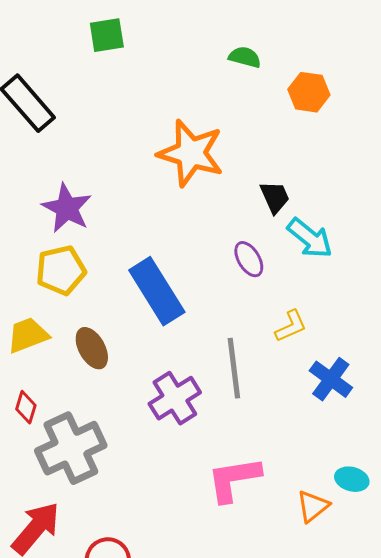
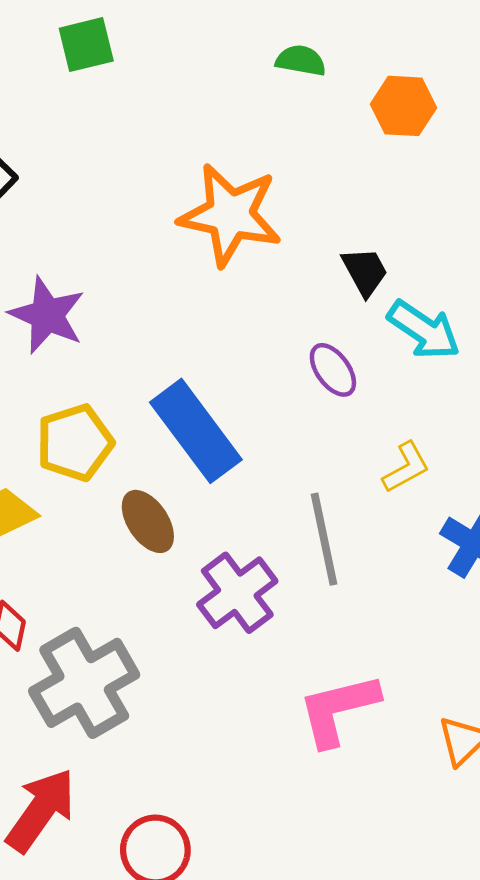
yellow pentagon: (61, 270) -> (75, 443), moved
brown ellipse: (92, 348) -> (148, 521), moved

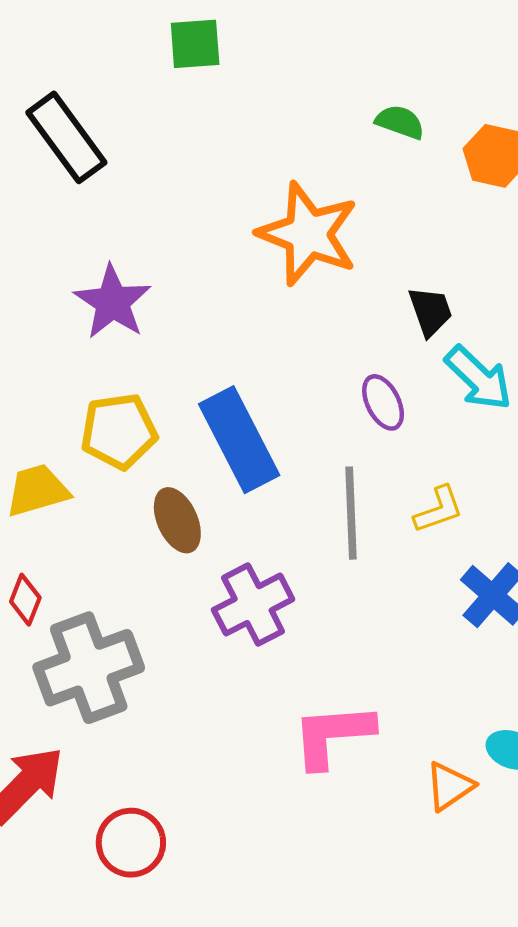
green semicircle: (301, 61) -> (400, 122), moved
gray line: (324, 539) -> (351, 513), moved

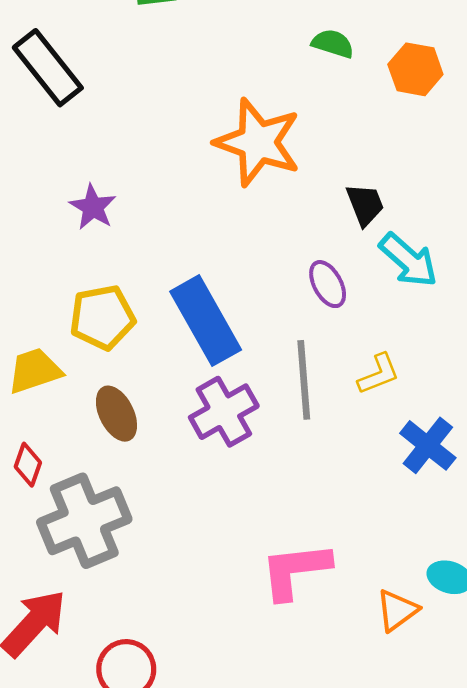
purple star: (113, 302) -> (93, 207), size x0.7
brown ellipse: (177, 520) -> (116, 414), moved
purple cross: (253, 605) -> (224, 412), moved

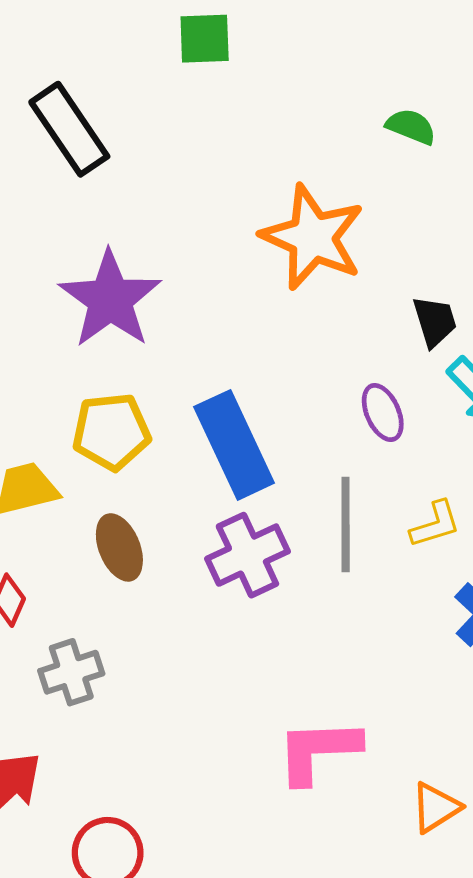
purple star: (93, 207) -> (110, 299), size x1.8
gray cross: (84, 521) -> (71, 672), size x0.6

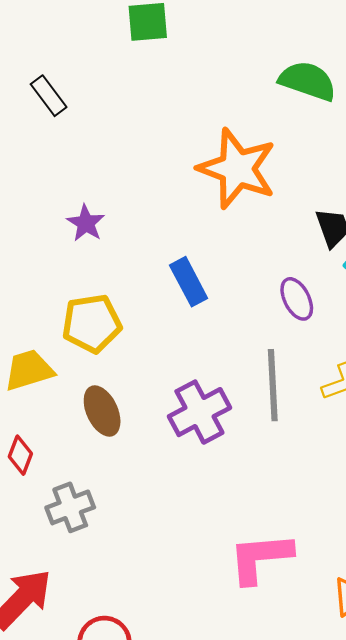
green semicircle: (411, 127) -> (308, 81), size x1.5
black rectangle: (69, 129) -> (49, 96), size x0.6
purple star: (110, 299) -> (86, 223), size x0.5
blue rectangle: (234, 445) -> (189, 282), moved, size x0.6

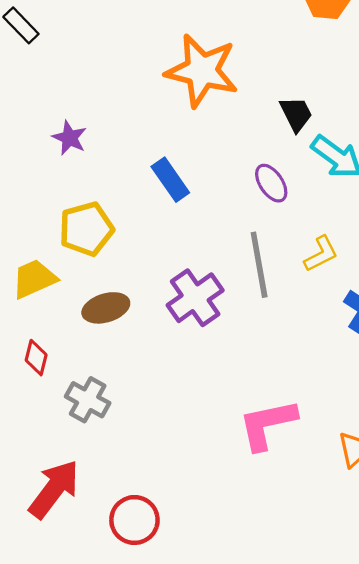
brown ellipse: (102, 411) -> (106, 308), turned -75
gray cross: (70, 507) -> (88, 400), turned -33

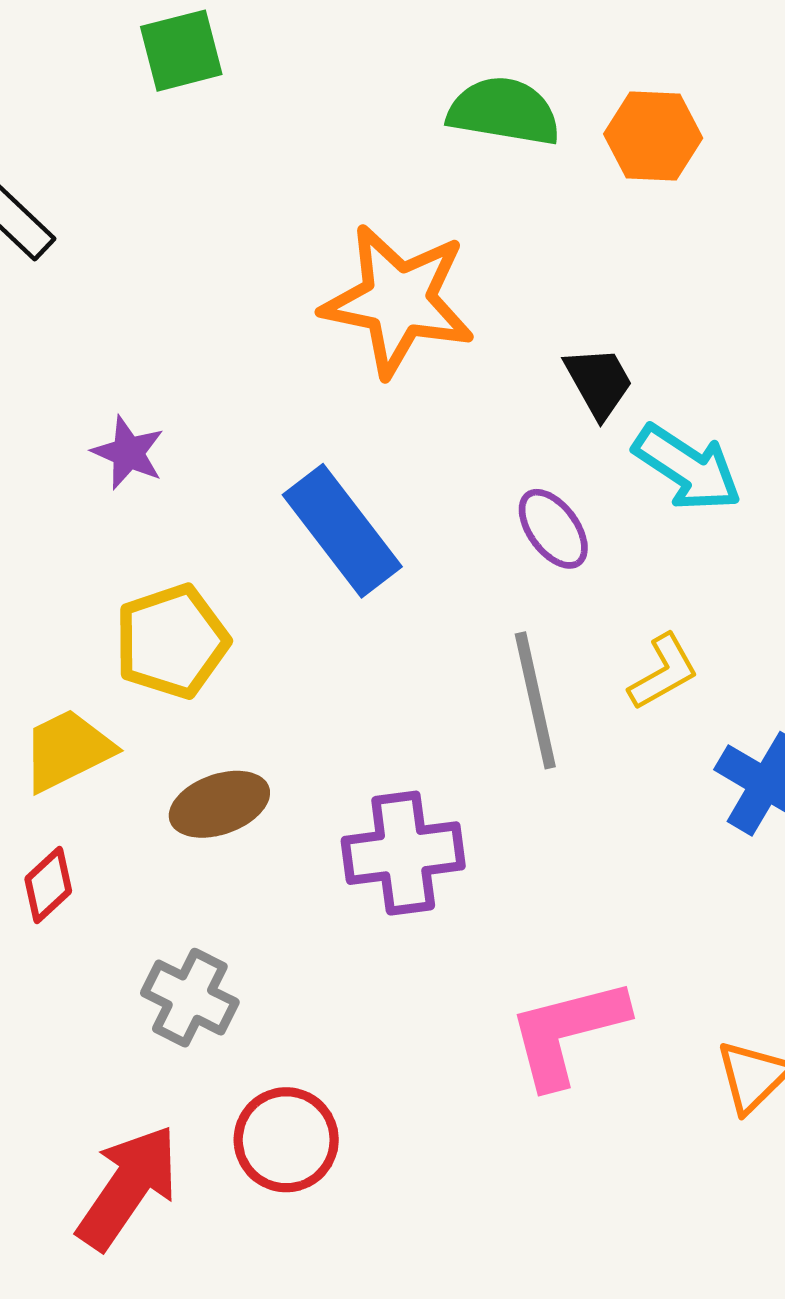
blue rectangle: (170, 180) -> (342, 531), size x1.4
purple cross: (195, 298) -> (403, 853), moved, turned 30
red diamond: (36, 358) -> (48, 885), moved, turned 36
red circle: (134, 520) -> (286, 1140), moved

